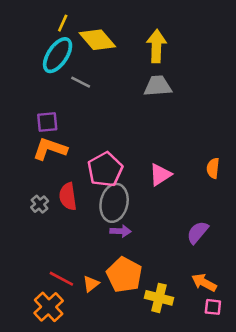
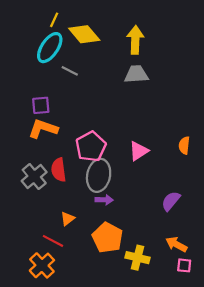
gray cross: (40, 204) -> (34, 177), size x1.6
orange triangle: (91, 284) -> (67, 219), moved

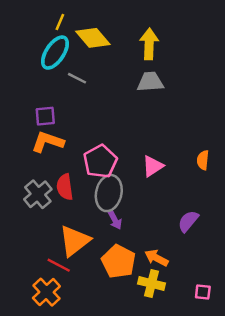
purple arrow: (104, 200) -> (115, 220), turned 60
orange triangle: (67, 219) -> (75, 241), size x2.0
orange arrow: (176, 244) -> (156, 258), moved

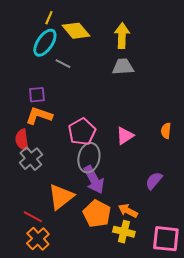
red semicircle: (65, 187) -> (22, 140), moved
purple arrow: (115, 220) -> (94, 180), size x1.8
red line: (59, 265) -> (33, 217), moved
pink square: (203, 292) -> (166, 239), size x2.0

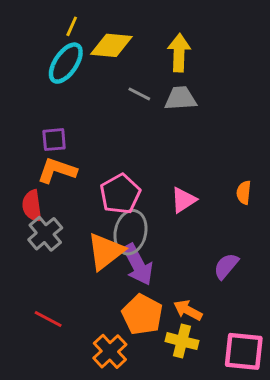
yellow diamond: (76, 31) -> (111, 45), turned -44
gray line: (63, 64) -> (139, 94), moved
orange triangle: (61, 197) -> (105, 251), moved
orange cross: (38, 239) -> (110, 351), moved

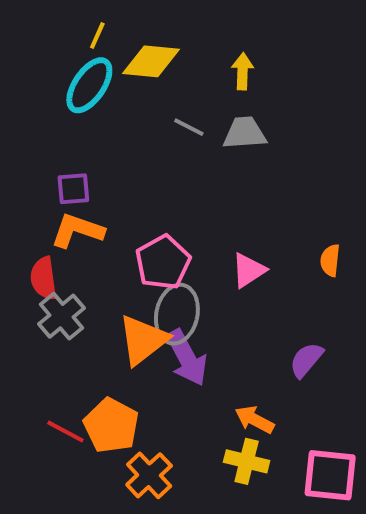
yellow arrow: (179, 53) -> (243, 71), size x0.7
orange pentagon: (142, 315) -> (111, 426), moved

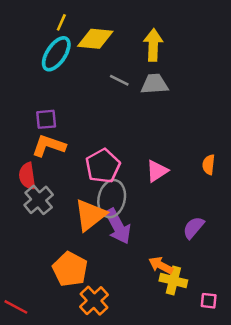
yellow arrow: (243, 71) -> (153, 45), size x1.4
red line: (65, 432) -> (16, 307), moved
yellow cross: (247, 461) -> (173, 281), moved
pink square: (330, 475) -> (209, 301), size x0.5

